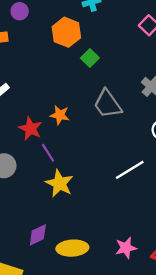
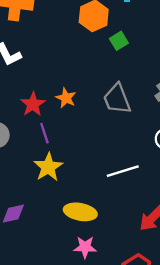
green square: (90, 58) -> (119, 41), moved
yellow ellipse: (72, 248) -> (80, 212), moved
pink star: (126, 248) -> (85, 247), moved

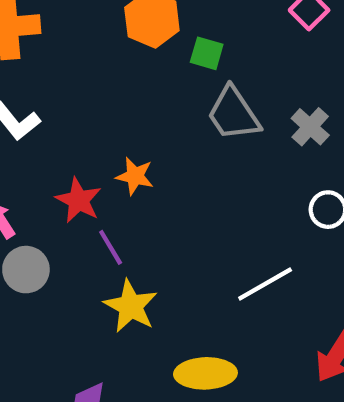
green square: (119, 41) -> (207, 53), turned -30
gray trapezoid: (117, 99) -> (233, 114), moved

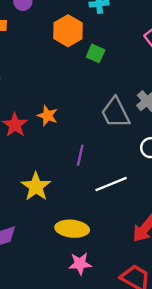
gray trapezoid: (233, 114) -> (116, 113), moved
purple line: (111, 247) -> (80, 155), moved, turned 36

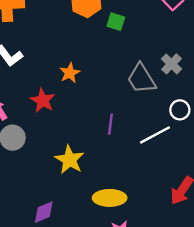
orange star: (47, 116) -> (70, 73), moved, turned 30
white line: (111, 184) -> (155, 135), moved

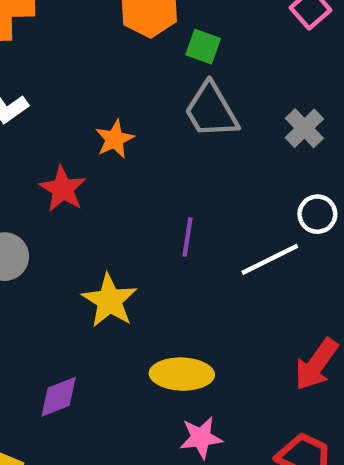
gray trapezoid: (141, 79) -> (211, 110), moved

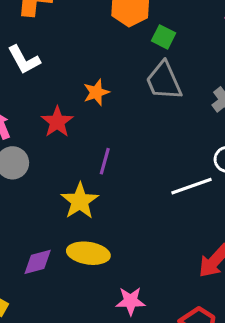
purple line: (188, 237) -> (105, 161), moved
yellow ellipse: (182, 374) -> (88, 253), moved

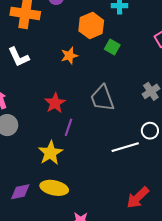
gray trapezoid: (164, 81) -> (102, 98), moved
orange star: (96, 92) -> (69, 56), moved
red star: (57, 122) -> (55, 103), moved

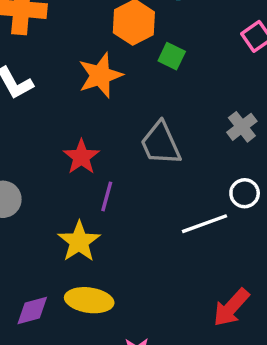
orange star: (69, 56) -> (100, 75), size x1.5

